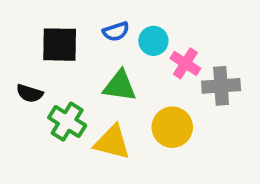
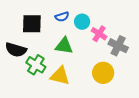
gray cross: (221, 86) -> (118, 46), turned 30
black semicircle: (30, 93) -> (16, 50), size x1.5
yellow circle: (172, 127) -> (103, 73), moved

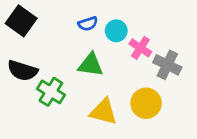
black square: (32, 24) -> (21, 21), moved, turned 35
yellow triangle: (60, 76) -> (103, 112), moved

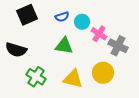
black square: (21, 21) -> (27, 15), moved, turned 30
green cross: (51, 92) -> (36, 77), moved

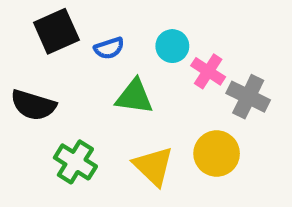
blue semicircle: (62, 17) -> (109, 48), moved
yellow triangle: (73, 79) -> (153, 166), turned 30

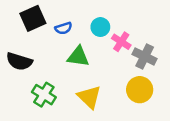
yellow circle: (217, 154) -> (140, 90), moved

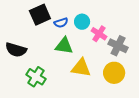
black square: (33, 18) -> (40, 15), moved
blue semicircle: (64, 28) -> (61, 23), moved
yellow triangle: (89, 97) -> (81, 68), moved, turned -35

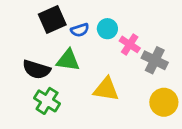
green triangle: (64, 46) -> (68, 60), moved
black semicircle: (16, 50) -> (37, 69), moved
yellow circle: (114, 73) -> (164, 102), moved

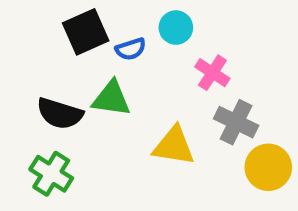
cyan circle: (107, 29) -> (176, 28), moved
gray cross: (155, 60) -> (236, 122), moved
green cross: (47, 101) -> (51, 174), moved

